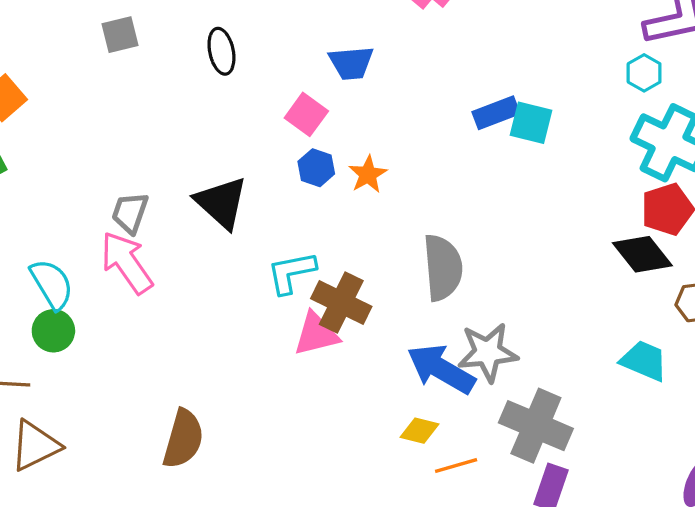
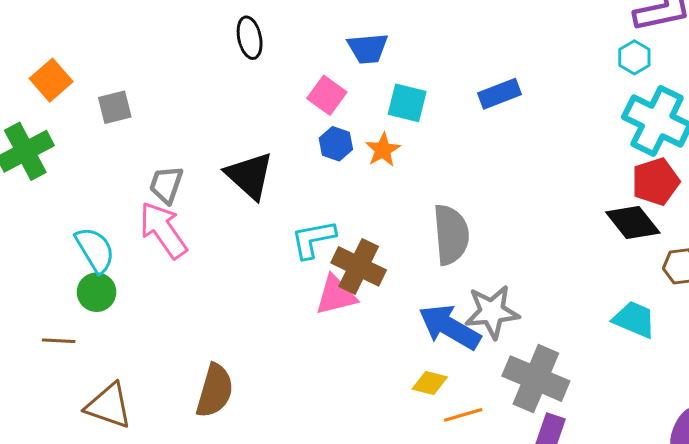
gray square: (120, 35) -> (115, 107), moved
cyan square: (531, 123) -> (407, 103), moved
brown triangle: (35, 446) -> (109, 406), moved, turned 45

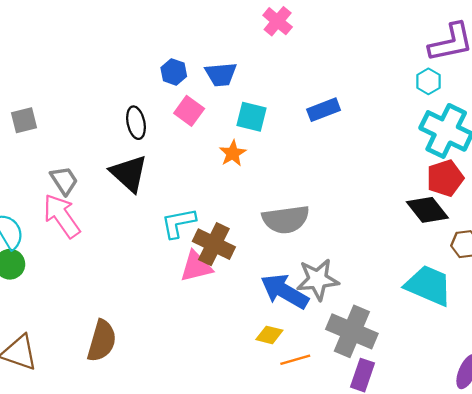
black ellipse: (250, 38) -> (136, 123), moved
blue hexagon: (336, 144) -> (174, 72), moved
gray trapezoid: (166, 185) -> (64, 180), turned 128
gray semicircle: (451, 235) -> (286, 219), turned 87
cyan trapezoid: (634, 319) -> (428, 285), size x1.4

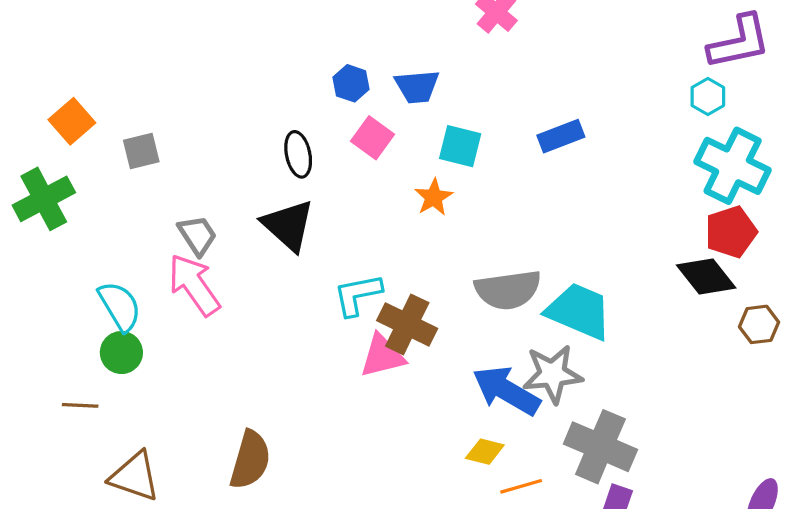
cyan trapezoid: (428, 285) -> (579, 311), moved

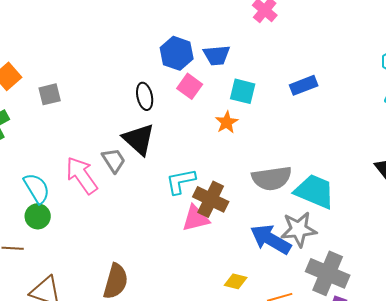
blue hexagon: (351, 83) -> (177, 53), size x1.5
gray trapezoid: (197, 235) -> (114, 160), moved
yellow diamond: (485, 452) -> (236, 281), moved

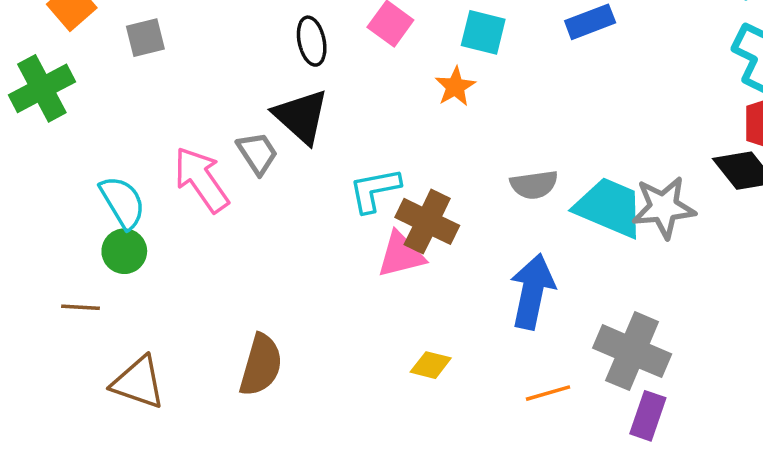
gray semicircle: (272, 178) -> (534, 185), size x0.7
gray star: (299, 229) -> (664, 207), moved
blue arrow: (271, 239) -> (532, 291), turned 72
yellow diamond: (236, 281) -> (431, 365), moved

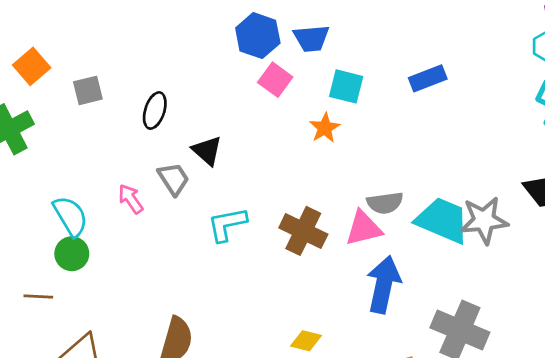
black ellipse: (312, 41) -> (155, 111), moved, turned 30
black triangle: (301, 116) -> (207, 151), size x0.7
pink arrow: (201, 179) -> (131, 199), size x0.6
cyan L-shape: (375, 190) -> (227, 224), moved
pink triangle: (401, 255) -> (364, 228), moved

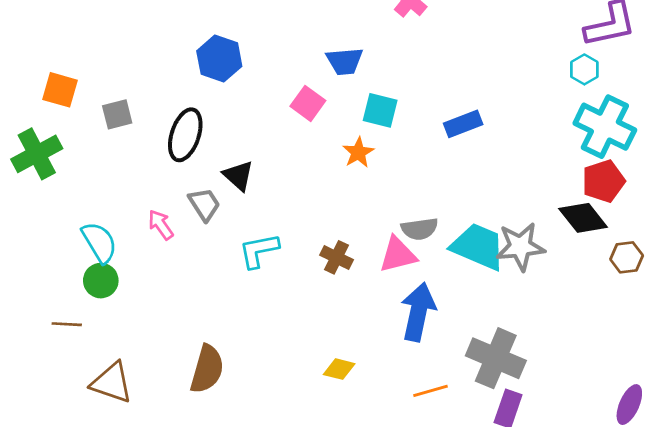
blue hexagon: (258, 36) -> (219, 59), moved
orange square: (32, 66) -> (60, 90), turned -33
blue rectangle: (428, 78) -> (463, 124), moved
black ellipse: (155, 111) -> (185, 135), size x1.4
brown cross: (303, 231) -> (336, 257), size x0.7

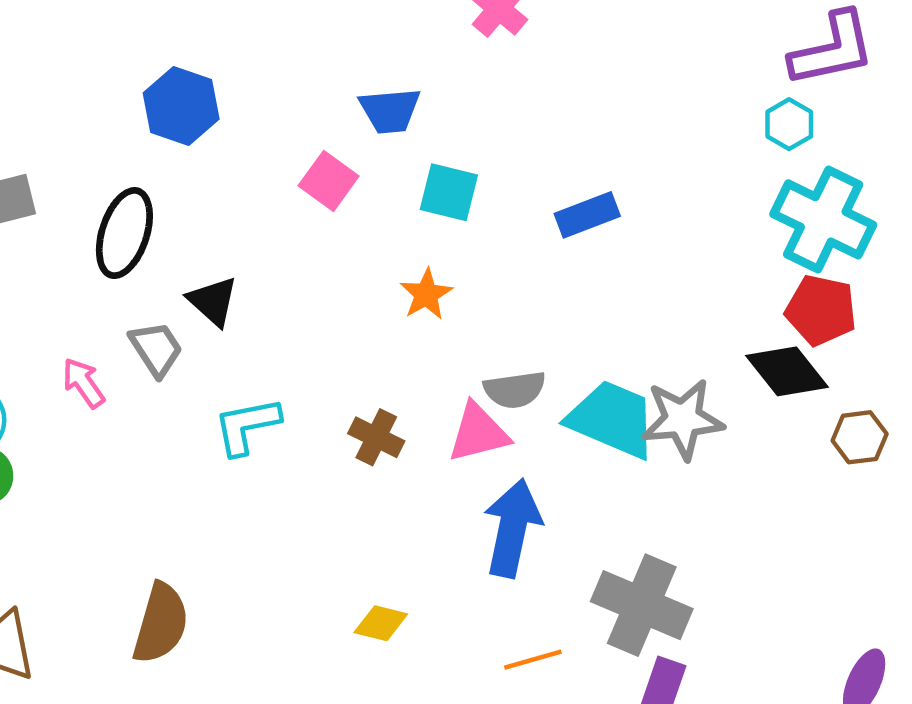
orange star: (358, 153) -> (426, 294), moved
red pentagon: (603, 181) -> (821, 310), turned 30

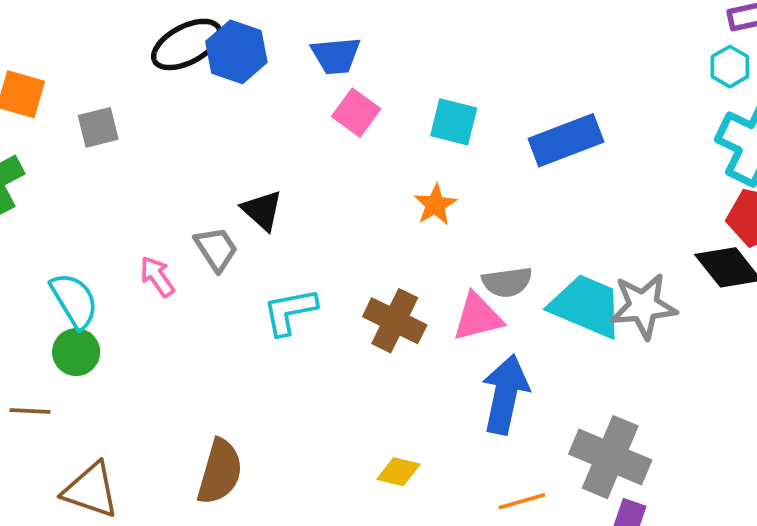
blue trapezoid: (390, 111) -> (336, 56), moved
blue rectangle: (587, 215) -> (566, 140), size x1.4
black ellipse: (124, 233) -> (187, 44), moved, turned 44
brown cross: (376, 437) -> (395, 321), size x1.4

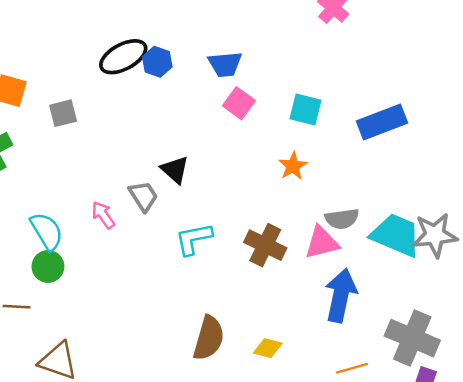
blue hexagon: (236, 52) -> (157, 62), size x0.7
brown semicircle: (220, 472) -> (209, 338), moved

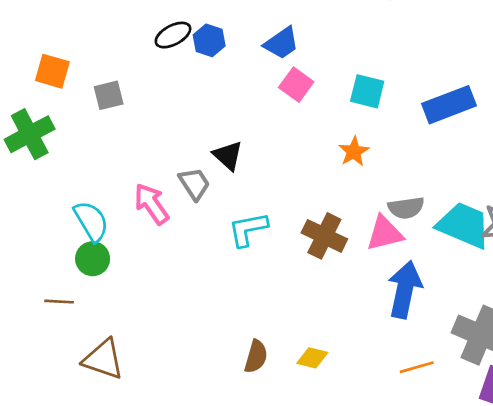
black ellipse: (123, 57) -> (173, 35), size x0.7
blue trapezoid: (225, 64) -> (281, 43), turned -30
pink arrow: (103, 215) -> (152, 204), size x1.4
brown semicircle: (209, 338) -> (256, 357), moved, size x0.7
yellow diamond: (268, 348) -> (312, 358), moved

